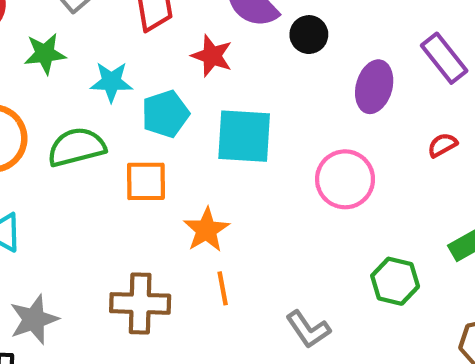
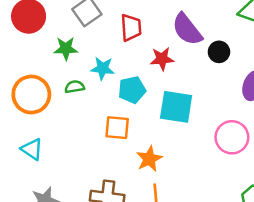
red star: (212, 56) -> (162, 59), turned -30
green semicircle: (76, 147) -> (75, 87), moved, size x0.6

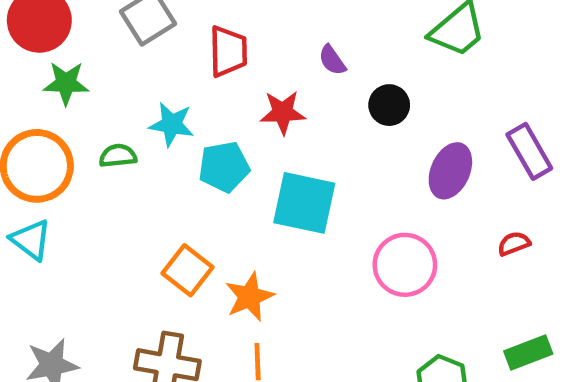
purple semicircle: (187, 29) -> (332, 60), size x0.5
green star: (66, 48) -> (66, 83), moved
orange square: (117, 128) -> (188, 270), moved, turned 30
cyan triangle: (32, 149) -> (31, 240), moved

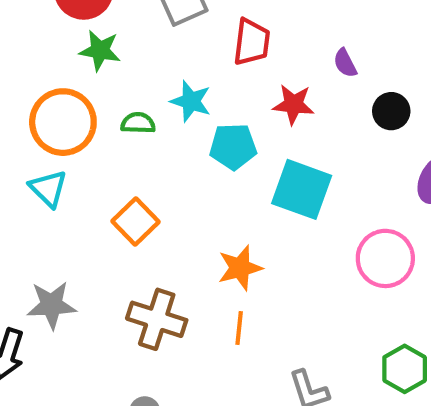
orange square: (188, 270) -> (135, 221), moved

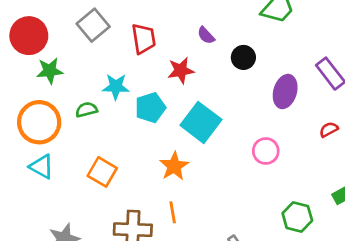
cyan square: (302, 189) -> (201, 122), turned 33
pink circle: (385, 258) -> (266, 151), size x0.7
orange star: (240, 268) -> (174, 166), moved
orange line: (239, 328) -> (173, 212), moved

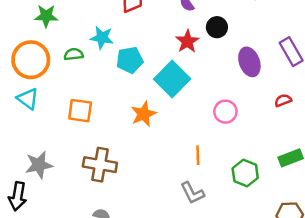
red star: (181, 70) -> (187, 41), moved, turned -30
purple ellipse: (285, 92) -> (249, 62), turned -44
orange square: (102, 172) -> (80, 111), turned -30
orange line: (173, 212) -> (198, 155), moved

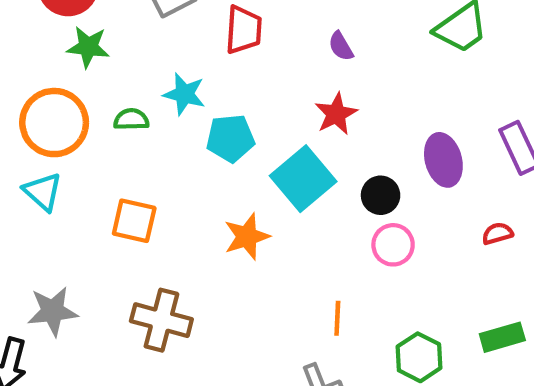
black circle: (217, 27) -> (381, 195), moved

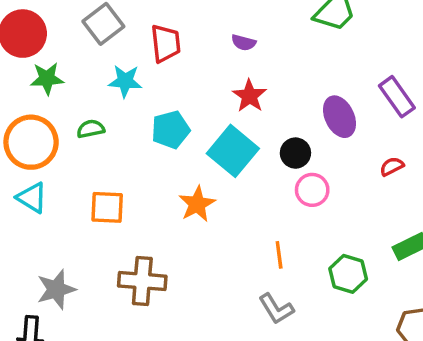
purple semicircle: (341, 46) -> (244, 43), turned -35
cyan star: (184, 94) -> (125, 81), moved

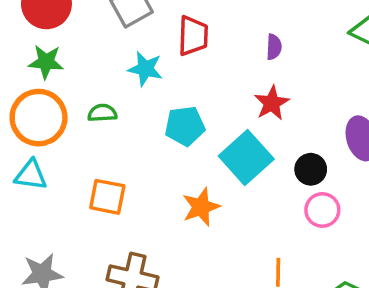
purple semicircle: (244, 43) -> (274, 47), turned -110
green star: (47, 78) -> (46, 62), moved
cyan triangle: (32, 198) -> (31, 175), turned -32

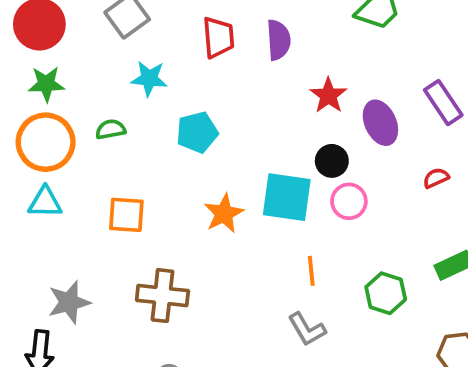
red trapezoid: (193, 36) -> (218, 37), moved
purple semicircle: (274, 47) -> (279, 40), size x1.5
red star: (272, 103) -> (328, 95), moved
cyan square: (246, 157) -> (287, 197), moved, turned -33

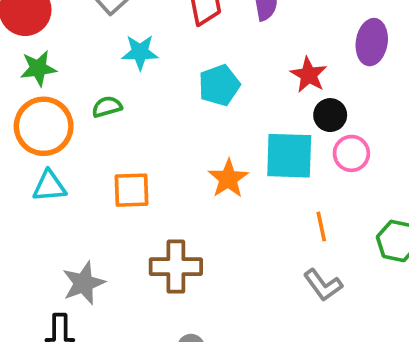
red star: (328, 95) -> (309, 75), moved
purple ellipse: (380, 123) -> (372, 42), moved, turned 39
cyan pentagon: (197, 132) -> (219, 85), moved

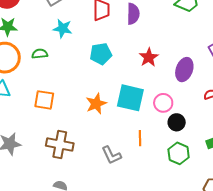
purple ellipse: (372, 42) -> (184, 70), moved
black circle: (330, 115) -> (177, 122), moved
gray L-shape: (323, 285) -> (111, 155), moved

